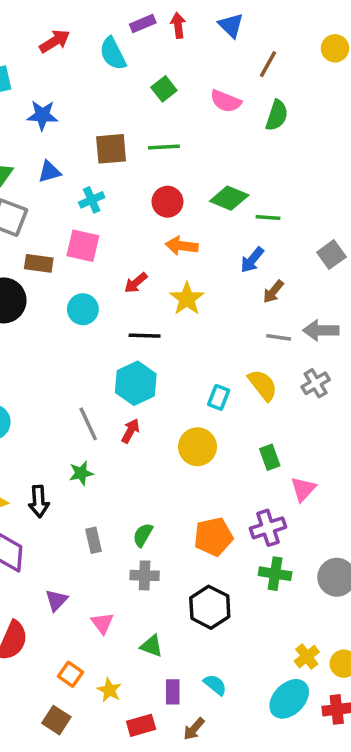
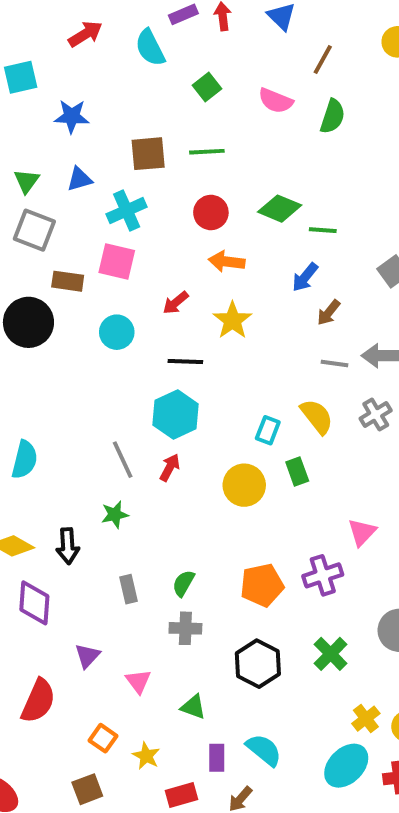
cyan cross: (92, 200) -> (127, 211), size x1.4
green rectangle: (270, 457) -> (297, 471), moved
green cross: (275, 574) -> (331, 654), moved, turned 36
cyan semicircle: (215, 685) -> (264, 750), size x1.4
brown square: (56, 720) -> (87, 789), turned 36

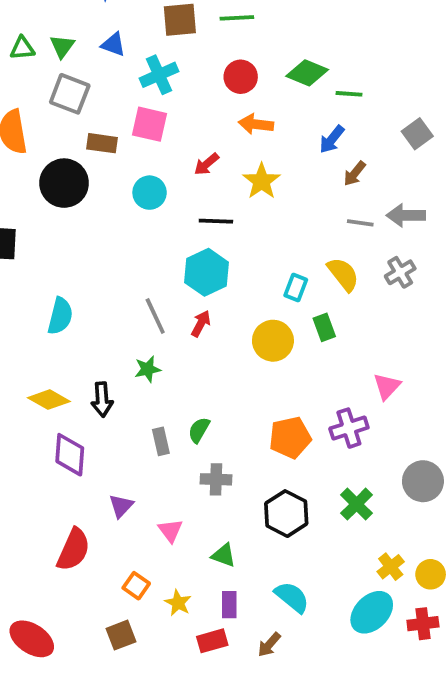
blue triangle: (79, 179) -> (113, 44), turned 36
green semicircle: (183, 583) -> (199, 430), moved
purple rectangle: (217, 758) -> (229, 605), moved

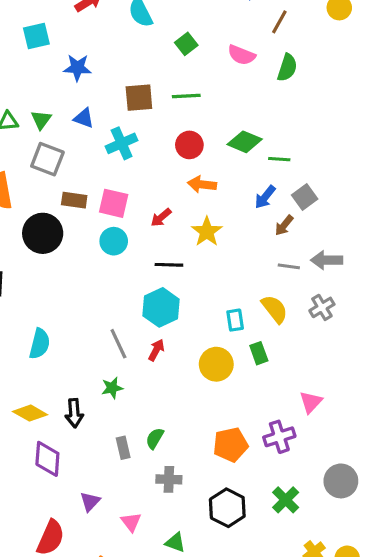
pink square: (150, 124) -> (114, 203), moved
gray square: (417, 134) -> (305, 197), moved
cyan rectangle: (296, 288) -> (235, 320), turned -30

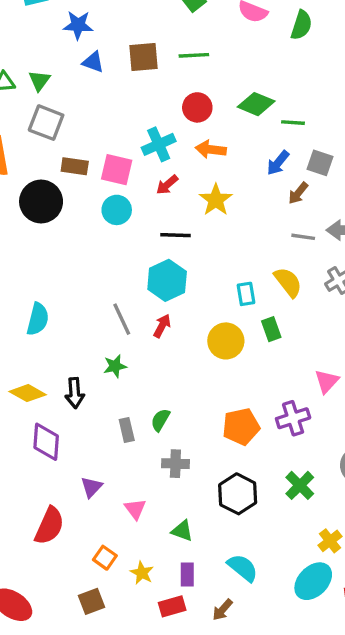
blue triangle: (84, 118) -> (93, 62), moved
cyan cross: (122, 143) -> (159, 144), moved
gray square: (305, 197) -> (320, 163), turned -35

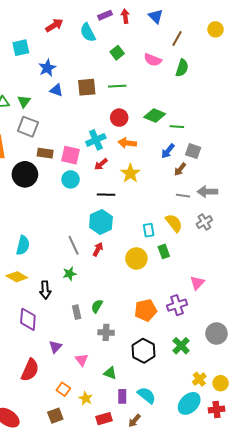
blue star: (78, 25) -> (47, 68), turned -30
yellow diamond: (28, 393) -> (17, 277), moved
purple rectangle: (187, 574) -> (122, 396), moved

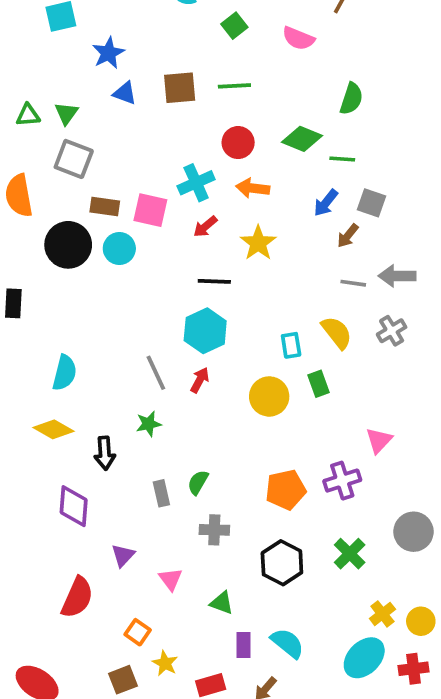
green semicircle: (182, 68) -> (351, 99), moved
cyan circle: (71, 179) -> (119, 248), moved
yellow star: (86, 398) -> (165, 663), moved

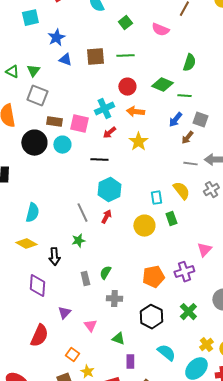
green triangle: (28, 115) -> (12, 72), turned 32
black line: (214, 281) -> (99, 160), moved
cyan semicircle: (287, 643) -> (166, 353), moved

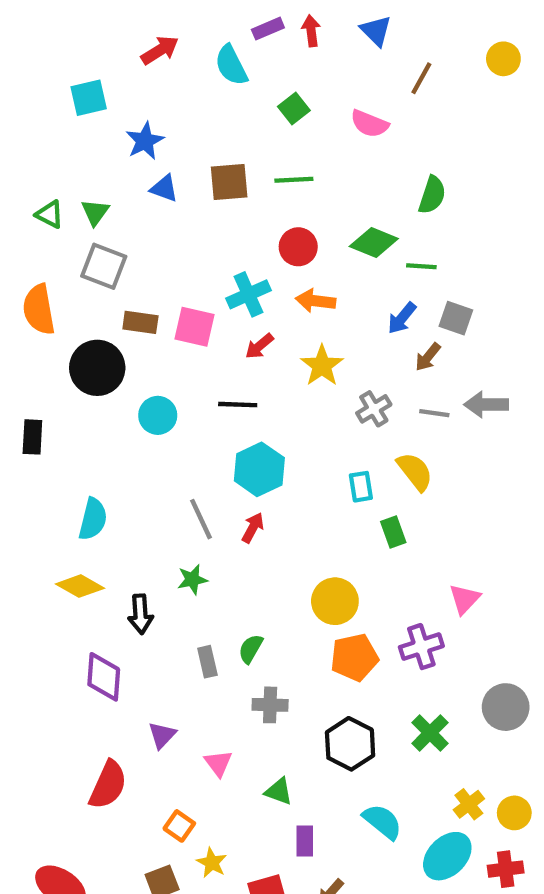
cyan circle: (62, 145) -> (158, 415), moved
gray cross: (211, 190) -> (374, 409), moved
yellow circle: (144, 226) -> (335, 601), moved

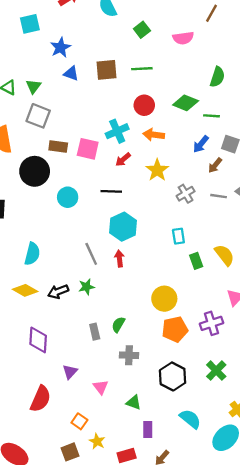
pink semicircle: (369, 124) -> (183, 38), turned -30
yellow semicircle: (415, 472) -> (224, 255), moved
red arrow: (253, 528) -> (119, 259), turned -35
black arrow: (140, 614) -> (58, 292), moved, turned 72

